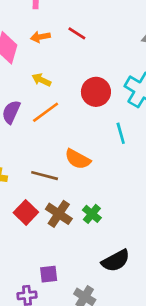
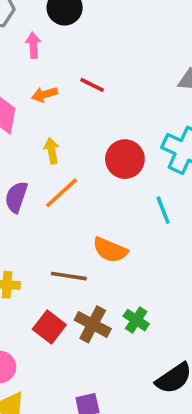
yellow arrow: (41, 80) -> (52, 151), turned 60

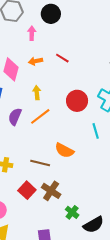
green cross: (136, 320) -> (72, 212), moved

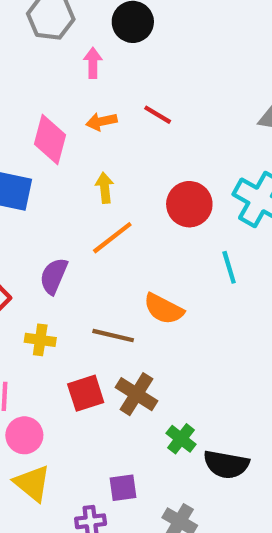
purple semicircle: (15, 117) -> (54, 276), moved
red square: (27, 190) -> (86, 393), turned 30
black semicircle: (93, 225) -> (226, 464), turned 40

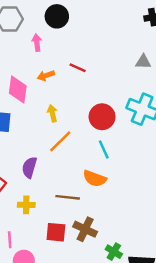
cyan line: (229, 267) -> (104, 150), moved
red square: (86, 393) -> (56, 232), turned 30

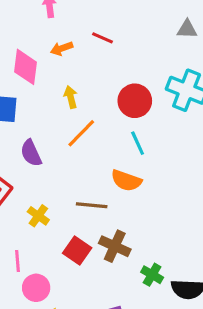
purple semicircle: (29, 167) -> (31, 153), moved, turned -40
yellow cross: (26, 205) -> (38, 216), turned 35
red square: (56, 232) -> (77, 251), turned 30

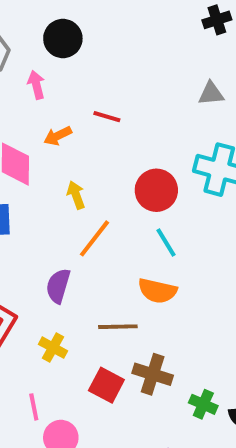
purple semicircle: (31, 153) -> (58, 286), moved, turned 48

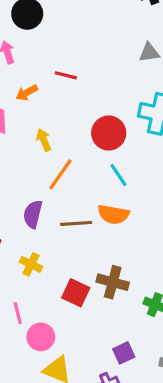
brown line: (118, 327) -> (76, 223), moved

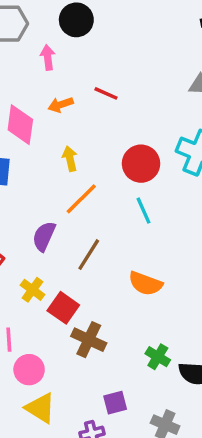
orange semicircle: (113, 214) -> (145, 284), moved
brown line: (76, 223) -> (89, 255), turned -64
brown cross: (113, 282) -> (89, 340), moved
red square: (76, 293) -> (63, 308), moved

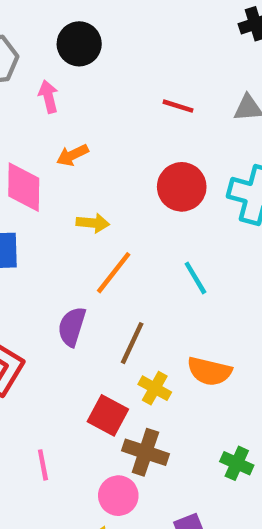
red line: (106, 93) -> (178, 106), moved
yellow arrow: (70, 159) -> (93, 223), turned 115
red circle: (141, 164) -> (182, 187), moved
yellow cross: (32, 290) -> (155, 388), moved
pink circle: (29, 370) -> (118, 496), moved

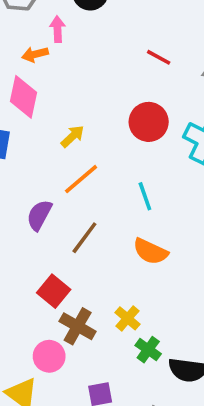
orange arrow: (72, 155) -> (35, 54), moved
yellow arrow: (93, 223) -> (73, 136), turned -60
orange semicircle: (209, 371) -> (150, 251), moved
yellow cross: (155, 388) -> (128, 318), moved

